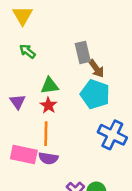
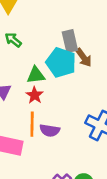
cyan pentagon: (95, 94) -> (61, 62), moved
purple semicircle: (48, 158) -> (50, 130), moved

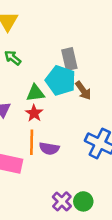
brown arrow: (84, 57) -> (83, 91), moved

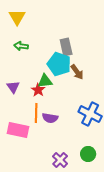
green arrow: (13, 58) -> (21, 46), turned -32
green triangle: (35, 93) -> (45, 81), moved
green circle: (83, 201) -> (88, 154), moved

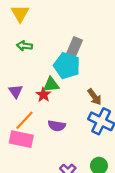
gray rectangle: (66, 47) -> (75, 47), turned 36
brown arrow: (77, 72) -> (95, 97), moved
orange line: (36, 113) -> (25, 120), moved, turned 42

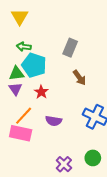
cyan pentagon: (67, 66) -> (34, 65), moved
green triangle: (51, 85) -> (16, 73), moved
brown arrow: (95, 97) -> (79, 78), moved

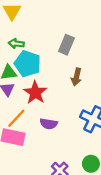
brown arrow: (79, 78) -> (76, 77), turned 49
red star: (41, 92) -> (35, 93), size x1.5

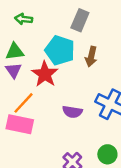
cyan pentagon: (27, 64) -> (60, 50), moved
purple semicircle: (49, 124) -> (72, 112), moved

